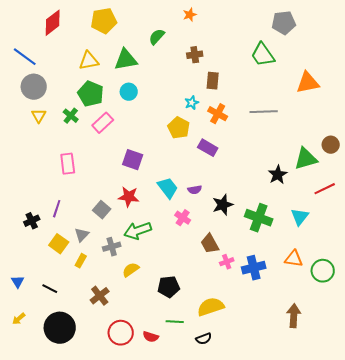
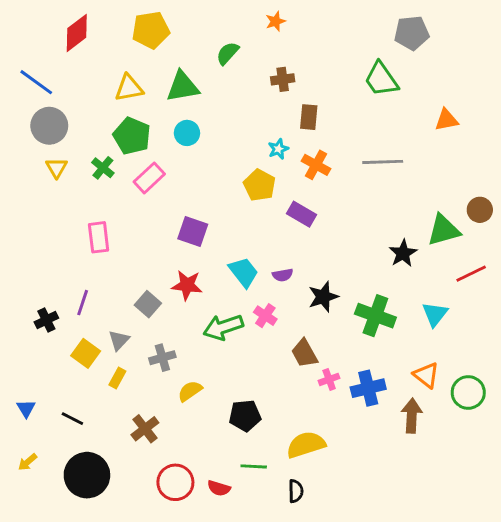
orange triangle: (308, 83) -> (446, 120), size x0.7
green arrow: (138, 231) -> (223, 327), moved
orange triangle: (294, 259) -> (426, 375), turned 30
brown arrow: (294, 316) -> (412, 416), moved
black semicircle: (204, 339) -> (296, 491), turned -70

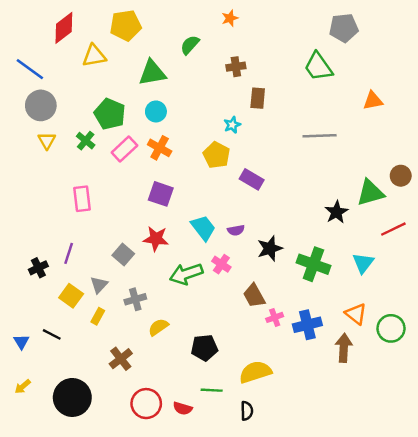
yellow triangle: (129, 88) -> (94, 56), moved
orange cross: (316, 165) -> (160, 148), moved
black line: (72, 419) -> (52, 334), moved

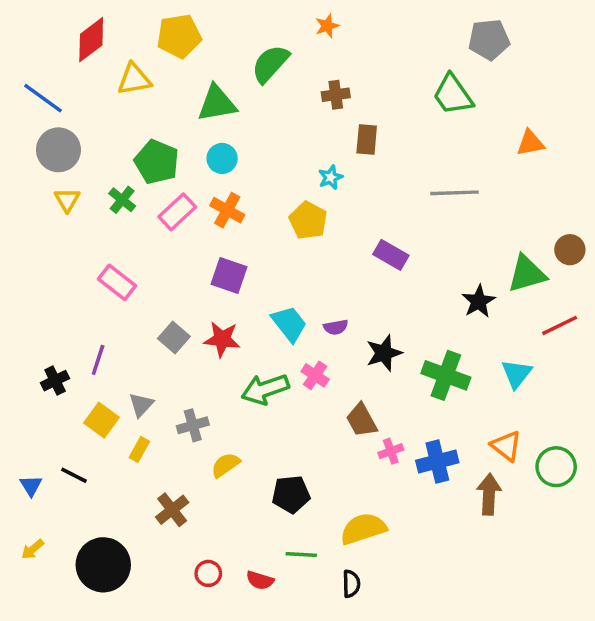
green semicircle: (190, 45) -> (270, 64), size x1.4
purple rectangle: (252, 179) -> (391, 255), moved
pink rectangle: (82, 199) -> (117, 282), turned -45
gray square: (123, 254) -> (174, 338), moved
red circle: (146, 404) -> (208, 573), size x0.6

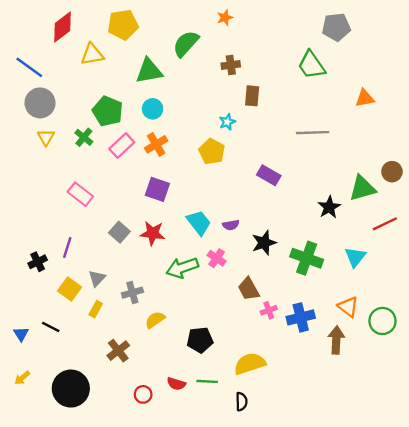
orange cross: (227, 210) -> (156, 144), turned 30
red semicircle: (260, 580) -> (176, 384), moved

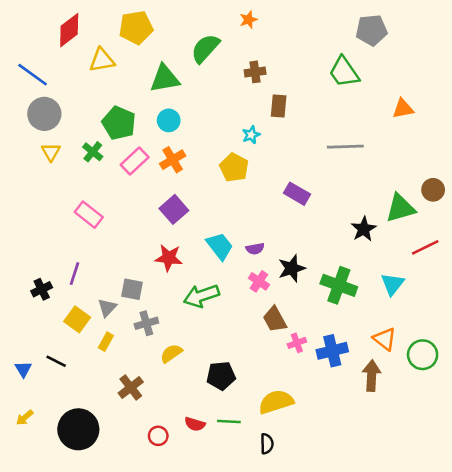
purple square: (157, 189) -> (174, 209), turned 30
gray square: (119, 232) -> (132, 289), moved, turned -30
pink cross: (217, 258) -> (259, 281), moved

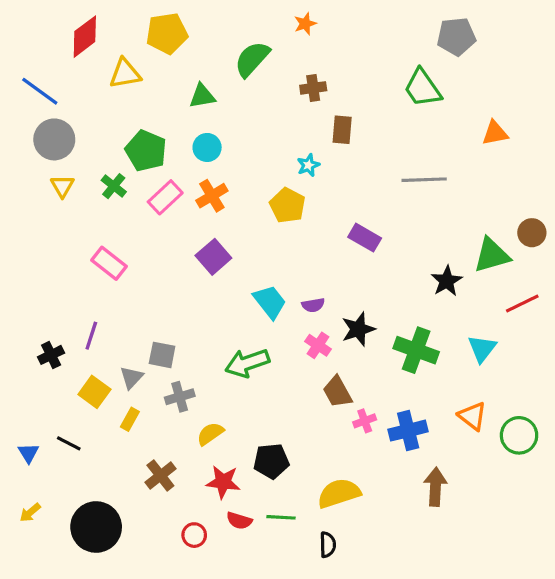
green triangle: (165, 79) -> (202, 96), size x0.7
red star: (169, 258) -> (223, 482), moved
brown arrow: (372, 376) -> (435, 487), moved

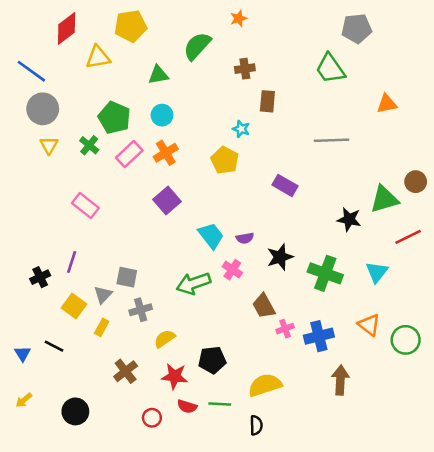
cyan star: (308, 165) -> (241, 129), turned -30
black star: (447, 281) -> (349, 219), turned -30
pink cross: (318, 345) -> (232, 270), moved
black circle: (96, 527) -> (75, 411), size x0.7

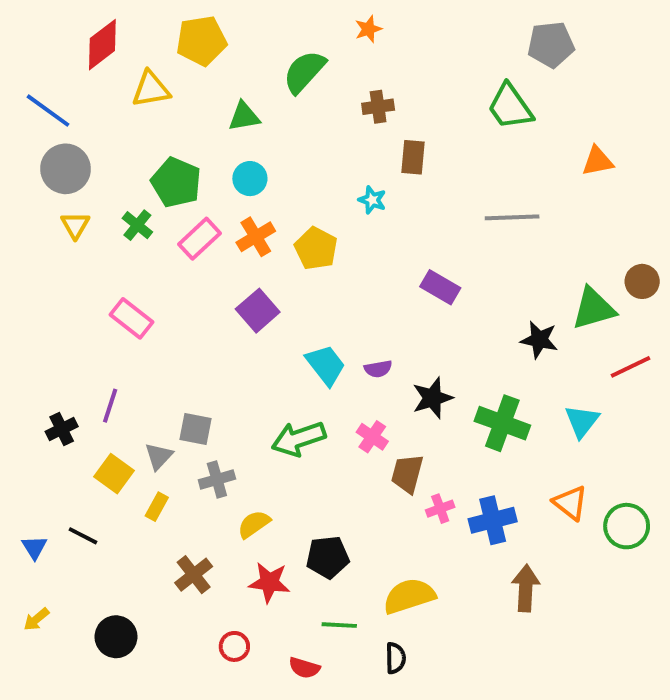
yellow pentagon: (225, 160) -> (316, 248), moved
pink cross: (232, 270) -> (372, 437), moved
brown trapezoid: (264, 306) -> (407, 474), turned 44
red semicircle: (187, 406) -> (304, 668), moved

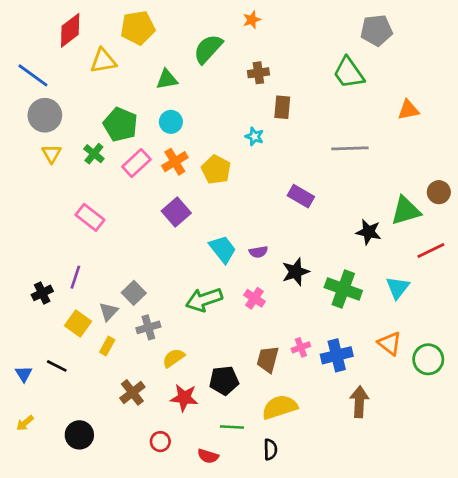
gray square: (196, 429) -> (134, 293), turned 35
brown trapezoid: (407, 474) -> (268, 359), moved

